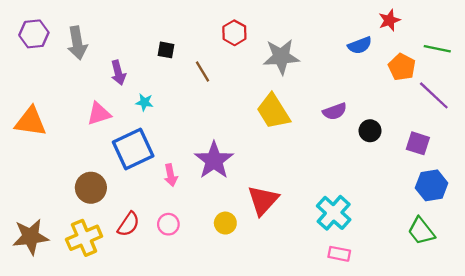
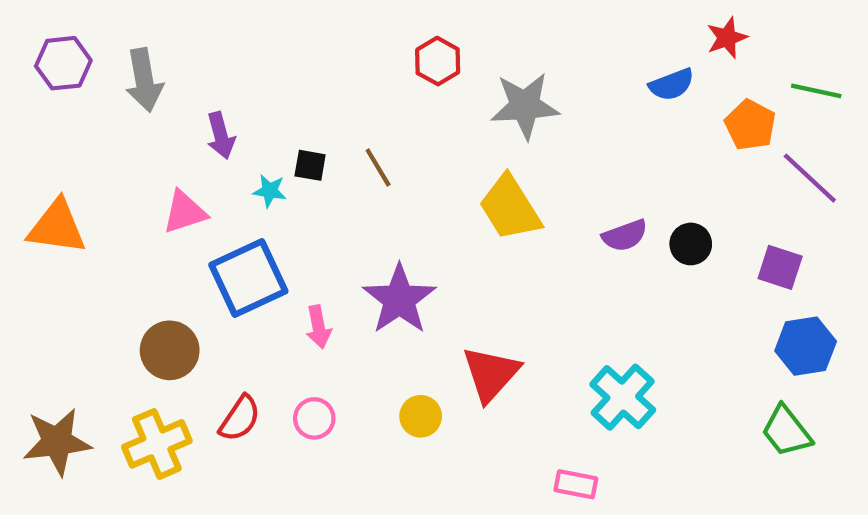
black square: (166, 50) -> (310, 165), moved
brown line: (203, 72) -> (378, 167), moved
purple semicircle: (335, 111) -> (625, 235), moved
pink rectangle: (339, 254) -> (576, 484), moved

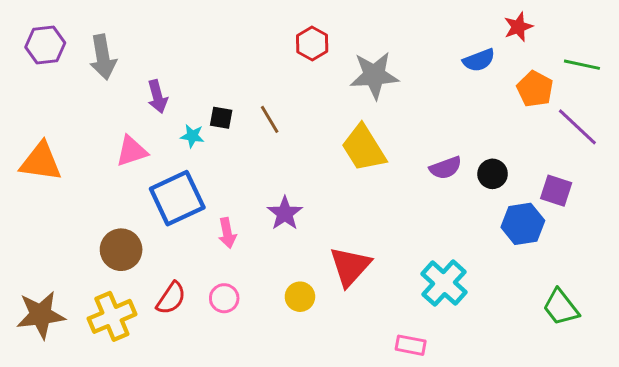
purple star: (399, 299) -> (285, 213), size x0.7
blue hexagon: (806, 346) -> (523, 224), moved

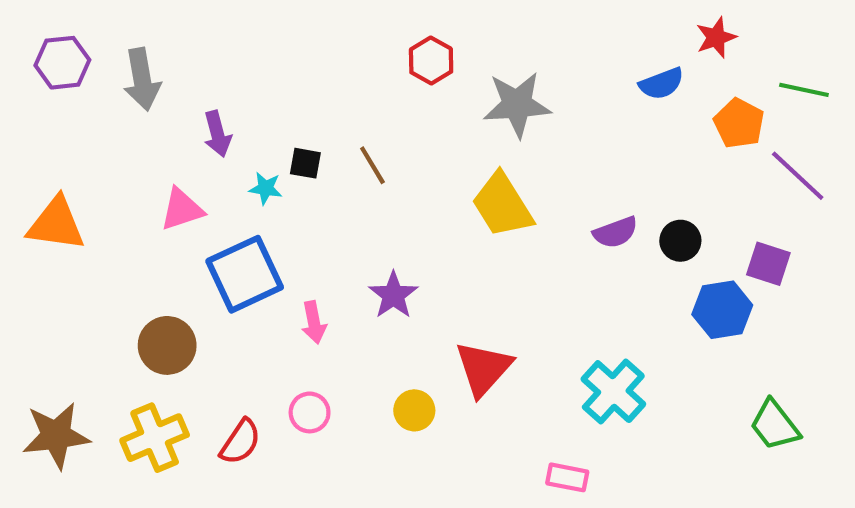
red semicircle: (171, 298) -> (240, 442), moved

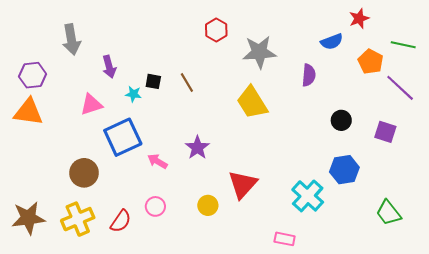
purple hexagon: (62, 63) -> (33, 75), moved
purple semicircle: (615, 232) -> (309, 75), moved, turned -65
blue hexagon: (722, 310) -> (344, 170), moved
pink arrow: (314, 322) -> (157, 161), turned 132

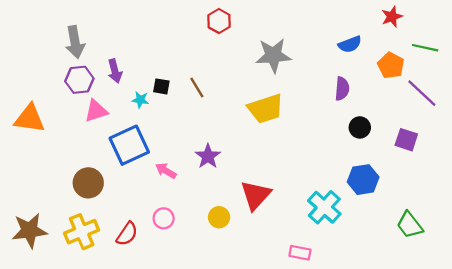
red star: (359, 18) -> (392, 17), moved
red hexagon: (216, 30) -> (219, 21), moved
purple hexagon: (33, 75) -> (79, 80), moved
purple semicircle: (309, 75) -> (342, 89), moved
yellow trapezoid: (252, 102) -> (266, 109), turned -76

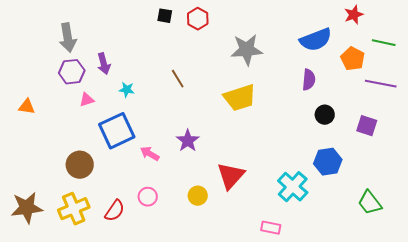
blue semicircle: (350, 44) -> (316, 40), size x1.5
black square: (161, 86) -> (165, 16), moved
purple line: (422, 93) -> (381, 84), turned -32
pink triangle: (96, 111) -> (87, 100), size x0.7
orange triangle: (29, 119) -> (27, 107), size x0.6

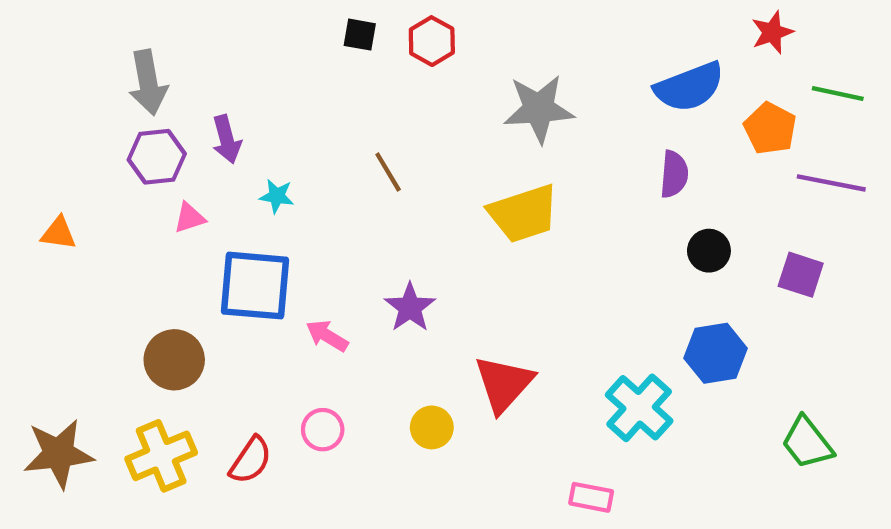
blue square: (117, 131) -> (255, 286), turned 30

